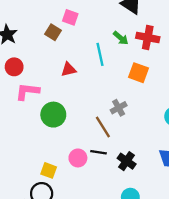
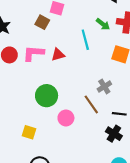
pink L-shape: (27, 91) -> (33, 53), moved
black line: (99, 152) -> (119, 114), moved
pink circle: (78, 158) -> (66, 118), moved
yellow square: (49, 170) -> (29, 132), moved

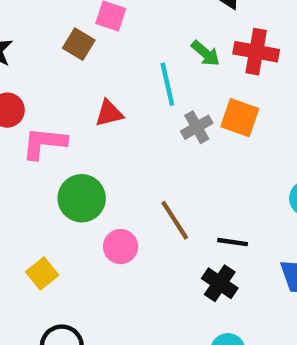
pink L-shape: (33, 53) -> (44, 143), moved
gray cross: (104, 86) -> (197, 127), moved
yellow square: (29, 132) -> (42, 274), turned 32

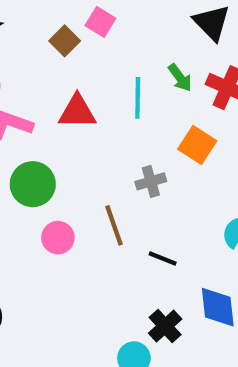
red triangle: (109, 113) -> (77, 112), size x1.4
gray cross: (197, 127) -> (151, 181), moved
black cross: (220, 283) -> (165, 326), moved

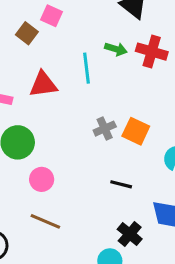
green arrow: (180, 78) -> (116, 49), turned -30
orange square: (197, 145) -> (136, 131), moved
brown line: (114, 225) -> (45, 221), moved, turned -40

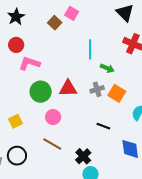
green arrow: (116, 49) -> (107, 68), moved
red triangle: (43, 84) -> (68, 88), moved
black cross: (130, 234) -> (83, 156), moved

